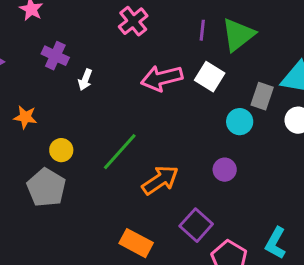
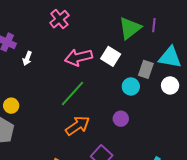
purple line: (202, 30) -> (154, 25), moved
green line: (120, 152) -> (72, 94), moved

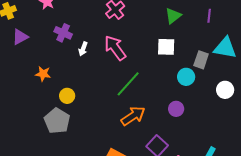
green triangle: (130, 28) -> (173, 16), moved, size x0.7
white square: (111, 56) -> (166, 47), turned -30
pink arrow: (79, 57) -> (115, 48), moved, turned 68
white circle: (170, 85) -> (225, 90), moved

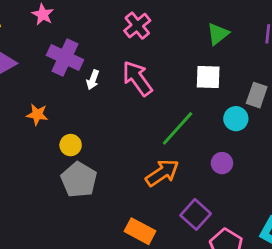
purple cross: (63, 33) -> (65, 58), size x1.4
green line: (128, 84) -> (178, 128), moved
gray pentagon: (57, 121) -> (79, 180), moved

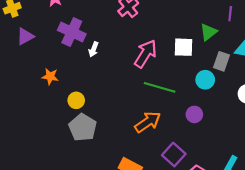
green triangle: (218, 34) -> (208, 32), moved
pink arrow: (137, 78) -> (146, 54), moved, turned 68
green line: (178, 128) -> (160, 87), turned 64

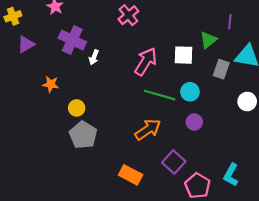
cyan circle: (205, 80) -> (190, 92), moved

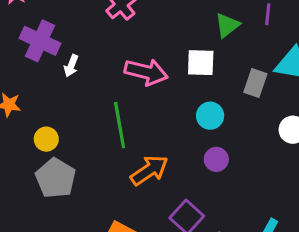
green triangle: (208, 40) -> (227, 25), moved
pink arrow: (146, 62) -> (146, 72), turned 72
green line: (160, 95) -> (120, 125), moved, turned 64

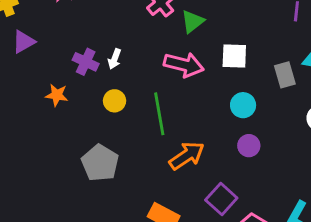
green triangle: (227, 25) -> (192, 21), moved
purple cross: (40, 41) -> (86, 62), moved, size x0.7
gray rectangle: (255, 83) -> (285, 75), turned -35
yellow circle: (46, 139) -> (115, 101), moved

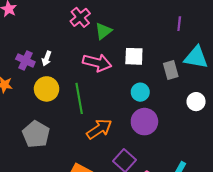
yellow circle: (115, 101) -> (47, 89), size x1.5
purple circle: (249, 146) -> (144, 122), size x1.6

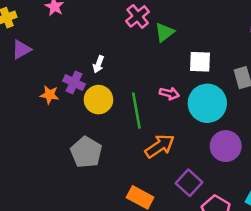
purple cross: (25, 61) -> (74, 82), moved
pink arrow: (97, 63) -> (169, 93), moved, size x0.6
cyan circle: (140, 92) -> (207, 103), size x1.8
purple circle: (144, 122) -> (226, 146), moved

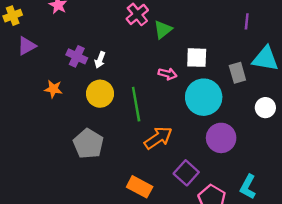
purple cross: (74, 82) -> (77, 56), moved
pink arrow: (169, 93) -> (168, 74), moved

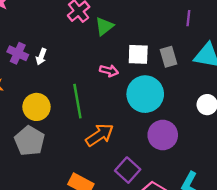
gray rectangle: (237, 73) -> (169, 57), moved
yellow circle: (100, 94) -> (36, 107), moved

